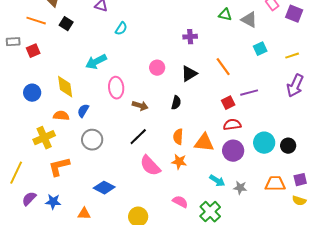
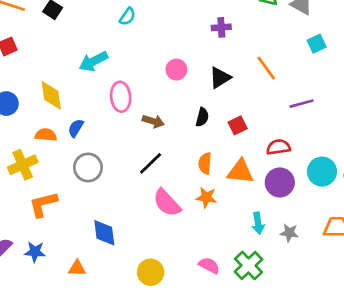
red square: (228, 103) -> (238, 125), moved
cyan arrow: (217, 181) -> (258, 223), turned 49
blue diamond: (104, 188) -> (104, 233), turned 55
pink semicircle: (180, 202) -> (209, 265), moved

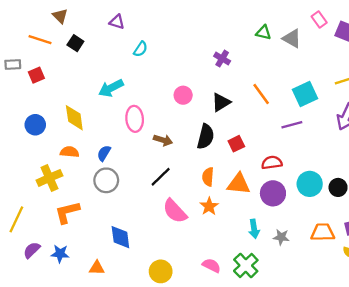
purple cross: (221, 27) -> (222, 59), turned 35
cyan square: (317, 44) -> (305, 94), moved, size x1.5
black semicircle: (202, 117) -> (206, 137), size x1.5
blue semicircle: (76, 128) -> (104, 153), moved
orange star: (206, 197) -> (209, 206), turned 30

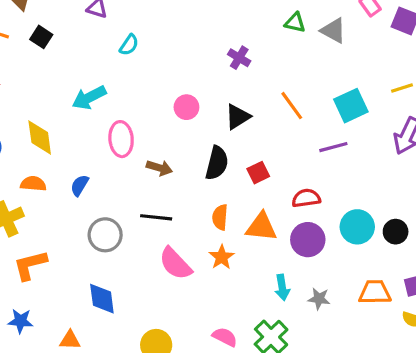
black line: (161, 177) -> (156, 217), turned 50
gray circle: (106, 180) -> (105, 235), moved

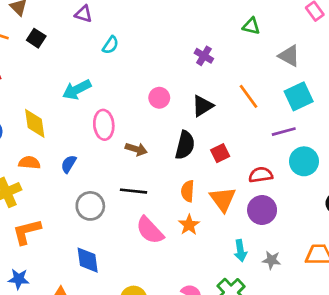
gray triangle: (333, 31) -> (289, 56), moved
orange triangle: (261, 227) -> (223, 199), turned 48
cyan circle: (357, 227) -> (304, 161), moved

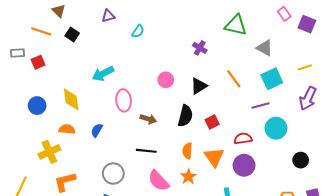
purple triangle: (84, 14) -> (108, 16), turned -32
green triangle: (251, 26) -> (236, 25), size x1.6
cyan semicircle: (111, 45) -> (138, 31), moved
gray circle: (90, 206) -> (113, 173), moved

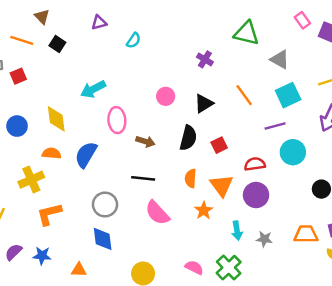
blue semicircle: (97, 130) -> (86, 155), size x1.6
orange star: (188, 177) -> (204, 210), moved

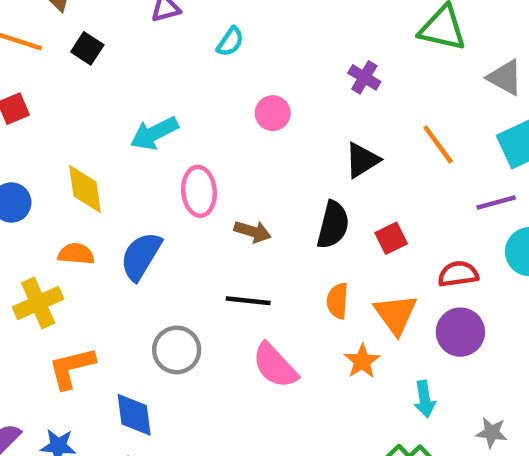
pink circle: (166, 96) -> (273, 113), moved
blue diamond: (103, 239) -> (134, 415), moved
gray star: (264, 239) -> (492, 433), moved

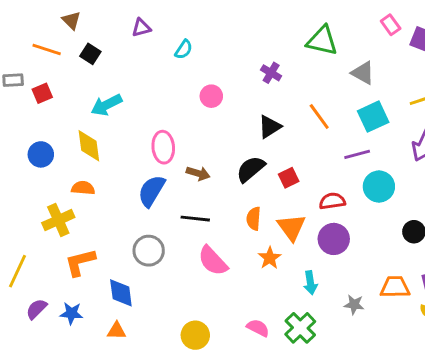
cyan arrow: (154, 133) -> (106, 105), moved
black semicircle: (333, 225) -> (251, 169), turned -144
blue semicircle: (141, 256) -> (152, 191), moved

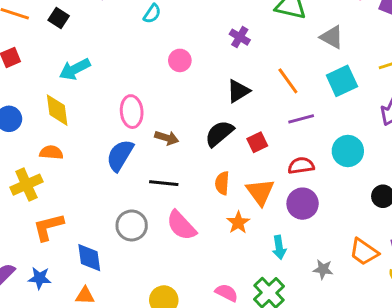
purple line: (357, 154) -> (301, 119), moved
gray circle: (149, 251) -> (132, 225), moved
orange trapezoid: (395, 287) -> (364, 252), turned -144

